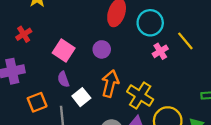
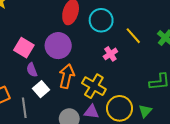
purple circle: (102, 49) -> (58, 46), size x1.6
pink cross: (160, 51) -> (110, 54), moved
purple semicircle: (63, 79) -> (32, 70), moved

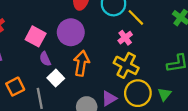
yellow line: (133, 36) -> (136, 17), moved
yellow cross: (94, 86) -> (126, 65), moved
purple triangle: (91, 112) -> (109, 98), turned -35

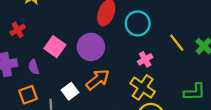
yellow line: (136, 17) -> (177, 43), moved
purple semicircle: (45, 59) -> (34, 67), moved
orange arrow: (81, 63) -> (98, 80), turned 35

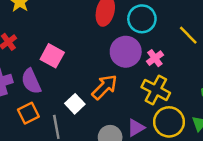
purple circle: (91, 47) -> (126, 52), moved
purple semicircle: (34, 67) -> (31, 81), size x1.5

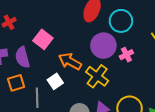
orange arrow: (104, 87) -> (70, 61), moved, turned -115
yellow cross: (156, 90) -> (97, 76), moved

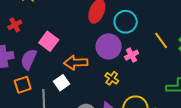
purple semicircle: (22, 57) -> (29, 59), turned 40
orange arrow: (70, 61) -> (76, 63), turned -30
yellow cross: (97, 76) -> (112, 78), moved, size x0.6

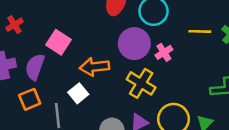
yellow line: (161, 40) -> (200, 31), turned -48
yellow cross: (112, 78) -> (141, 83), size x1.6

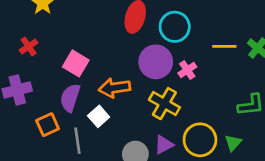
purple semicircle: (35, 67) -> (70, 98), moved

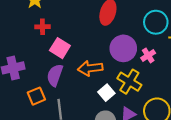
cyan circle: (175, 27) -> (156, 22), moved
red cross: (29, 47) -> (42, 27), moved, turned 32
white square: (99, 116) -> (106, 93), moved

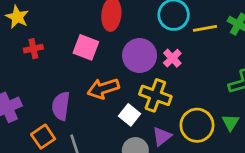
pink square: (60, 48) -> (86, 47), moved

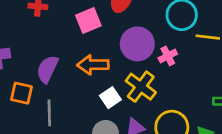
pink square: (86, 47) -> (88, 21), turned 30
orange square: (43, 137) -> (22, 93), turned 30

